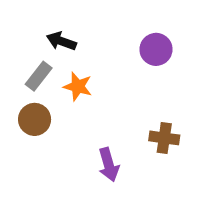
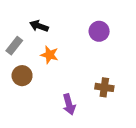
gray rectangle: (39, 76) -> (14, 46), moved

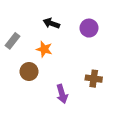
black arrow: (39, 26) -> (51, 23), moved
brown circle: (22, 76) -> (29, 72), moved

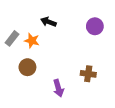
purple circle: (89, 28) -> (95, 26), moved
orange star: (44, 49) -> (32, 41), moved

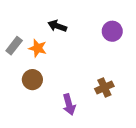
brown cross: (88, 74) -> (104, 87), turned -32

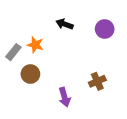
black arrow: (57, 26) -> (64, 24), moved
gray rectangle: (14, 46) -> (13, 52), moved

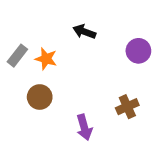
purple circle: (105, 29) -> (138, 51), moved
gray rectangle: (13, 52) -> (17, 56), moved

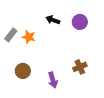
purple circle: (138, 51) -> (80, 22), moved
brown circle: (40, 97) -> (23, 71), moved

